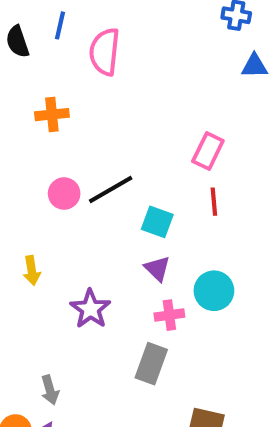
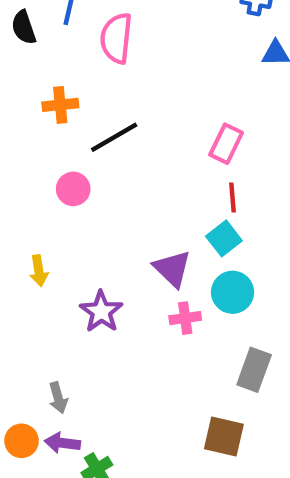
black line: (111, 189) -> (114, 137), moved
cyan square: (157, 222) -> (224, 238), moved, turned 32
purple triangle: (157, 268) -> (172, 269), size x1.4
gray rectangle: (151, 364) -> (254, 370), moved

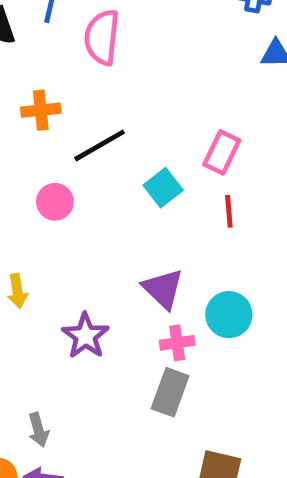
cyan square: (224, 238) -> (163, 188), moved
gray rectangle: (254, 370) -> (170, 392), moved

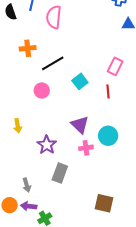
pink rectangle: (222, 152) -> (115, 66), moved
pink circle: (55, 202) -> (42, 91), moved
gray rectangle: (170, 392) -> (60, 173), moved

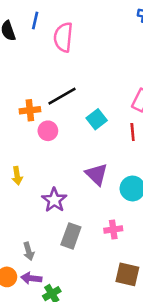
orange cross: (28, 48) -> (30, 110), moved
pink cross: (86, 148) -> (113, 230), moved

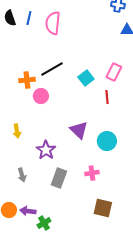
blue line: (35, 21) -> (29, 18), moved
cyan square: (97, 119) -> (86, 78), moved
gray arrow: (29, 251) -> (22, 175), moved

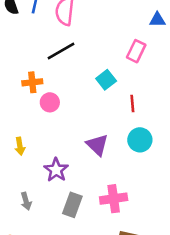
black line: (52, 69) -> (61, 51), moved
pink rectangle: (114, 72) -> (136, 51), moved
cyan circle: (107, 141) -> (140, 140), moved
pink cross: (92, 173) -> (114, 199), size x1.5

